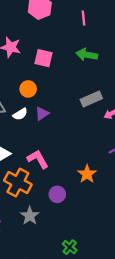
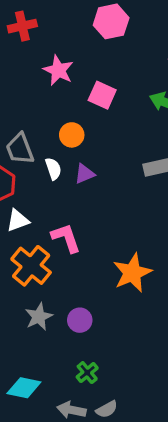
white semicircle: (20, 114) -> (53, 169), turned -88
orange star: (87, 174) -> (132, 273), size x1.4
purple circle: (57, 194) -> (80, 320), moved

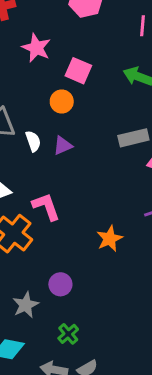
orange circle: (72, 135) -> (62, 101), moved
orange star: (132, 273) -> (110, 239), size x0.7
gray star: (39, 317) -> (26, 305), moved

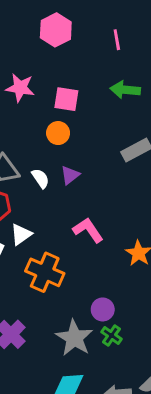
pink L-shape: (46, 207) -> (88, 230), moved
gray star: (26, 305) -> (74, 338), size x1.4
green cross: (68, 334) -> (111, 335), moved

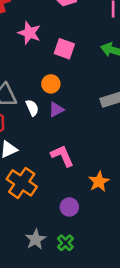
orange circle: (58, 133) -> (51, 84), moved
purple circle: (103, 309) -> (69, 207), moved
gray star: (74, 338) -> (36, 239), size x0.7

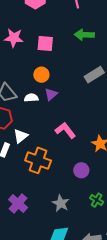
white semicircle: (32, 108) -> (31, 98), turned -56
green cross: (65, 243) -> (97, 200), moved

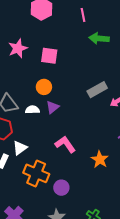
green arrow: (84, 35) -> (99, 38), moved
pink star: (14, 38) -> (18, 48), turned -30
purple circle: (81, 170) -> (61, 188), moved

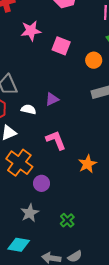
orange circle: (44, 87) -> (94, 60), moved
white semicircle: (32, 110) -> (28, 109), moved

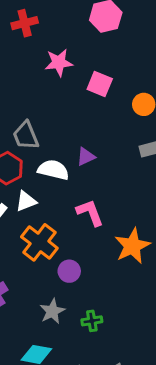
white semicircle: (28, 109) -> (53, 170), size x1.5
orange star: (87, 164) -> (132, 246), size x1.4
green cross: (67, 220) -> (92, 321), moved, turned 32

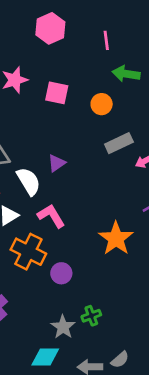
white semicircle: (53, 170) -> (29, 181), turned 56
pink L-shape: (90, 213) -> (51, 216), moved
gray star: (52, 311) -> (63, 327), moved

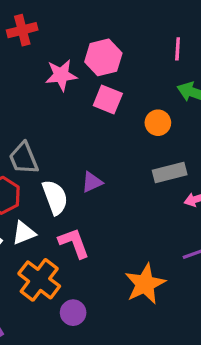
pink hexagon: (50, 28) -> (103, 57), moved

